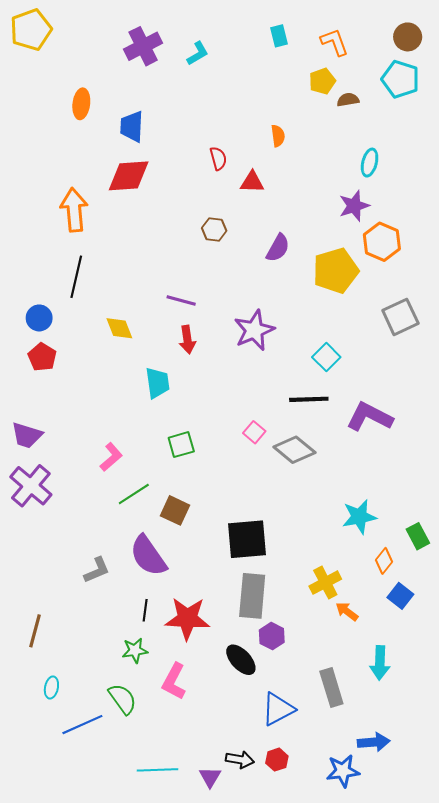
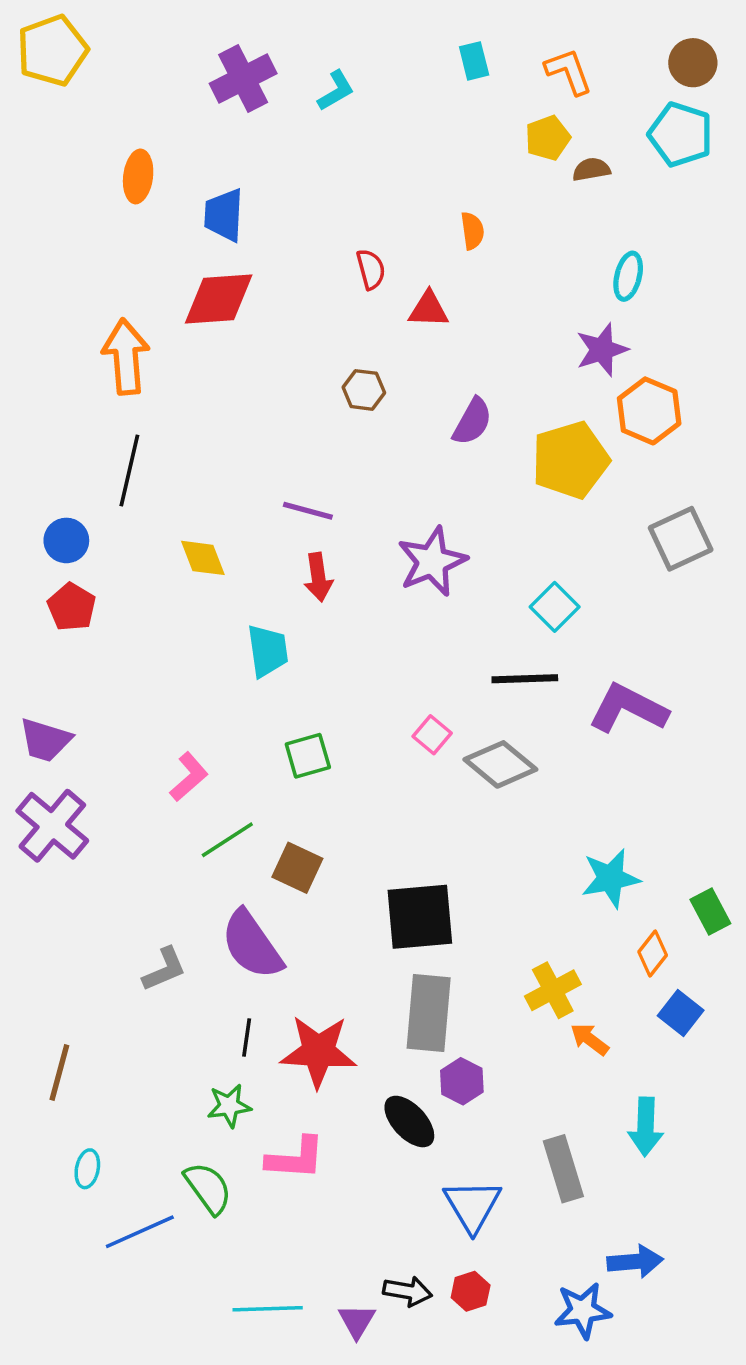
pink L-shape: (174, 681) -> (296, 1158), turned -114
blue triangle: (278, 709) -> (472, 1206), turned -33

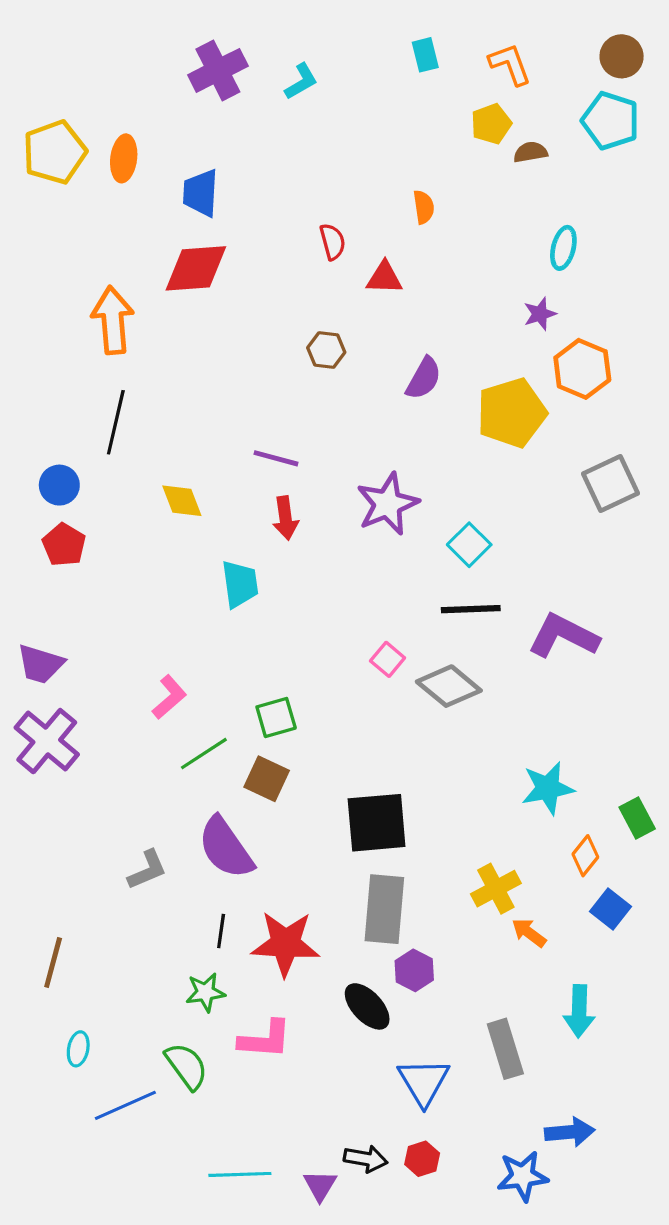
yellow pentagon: (52, 50) -> (55, 152), moved
purple star: (602, 350) -> (540, 314), size x0.7
cyan square: (555, 607) -> (469, 545), moved
green square: (308, 756) -> (276, 717), moved

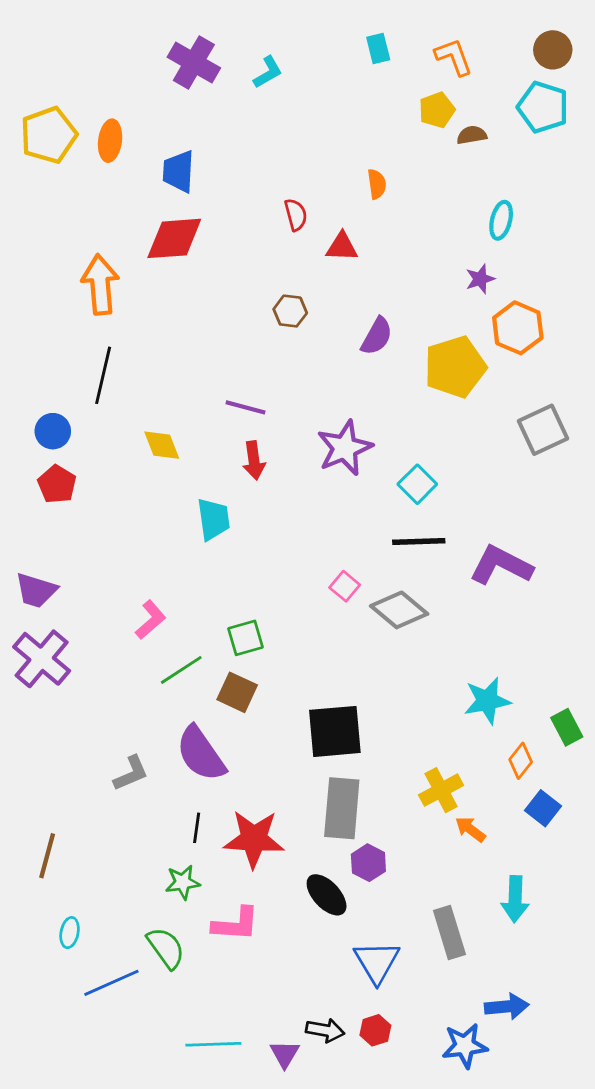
purple cross: (218, 70) -> (194, 62), turned -33

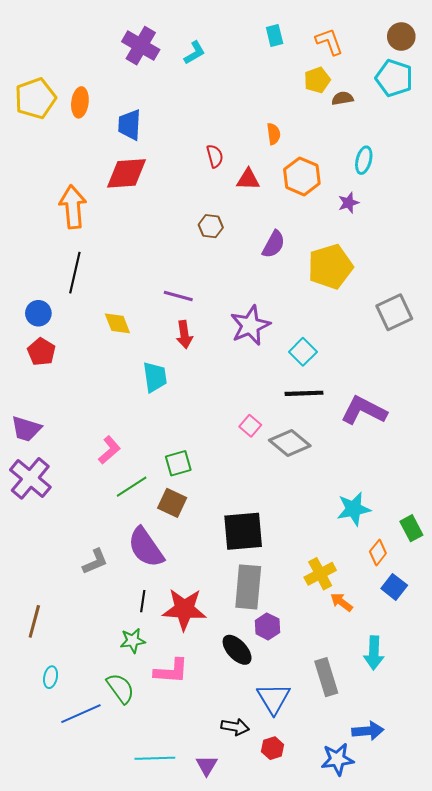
orange hexagon: (518, 328) -> (302, 176), moved
black arrow: (325, 1030) -> (235, 727), moved

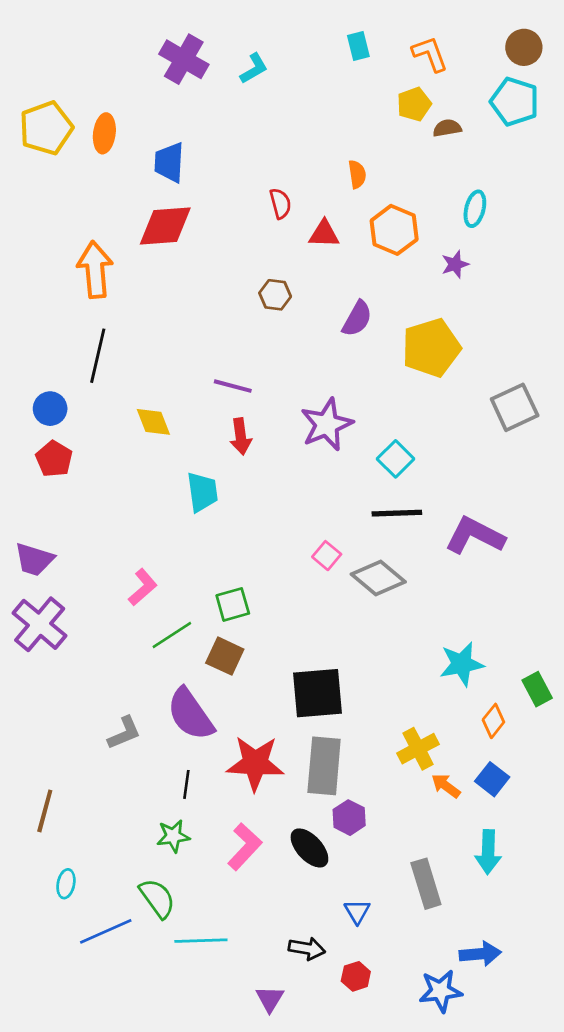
blue square: (394, 587) -> (492, 779), moved
red star: (184, 609) -> (255, 763), moved
pink L-shape: (171, 671) -> (245, 847), moved, turned -51
blue triangle: (274, 698) -> (357, 911), size x0.6
cyan line: (155, 758) -> (201, 941), moved

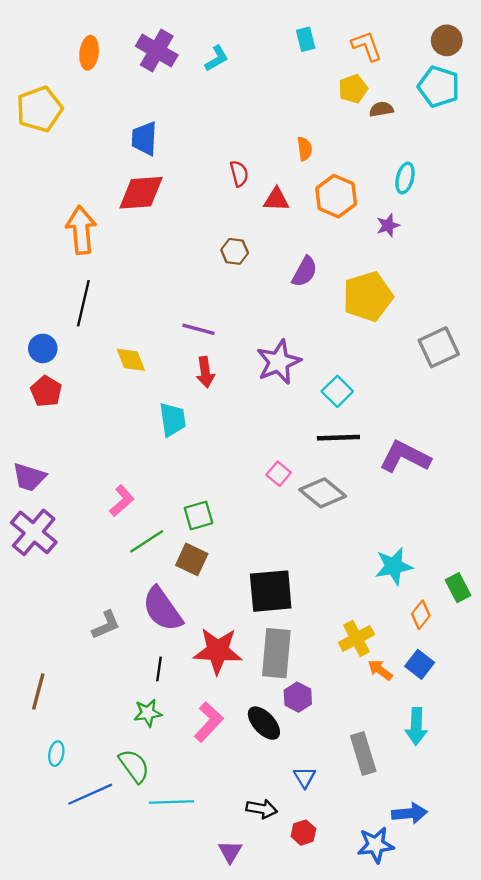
orange ellipse: (104, 133) -> (89, 53), moved

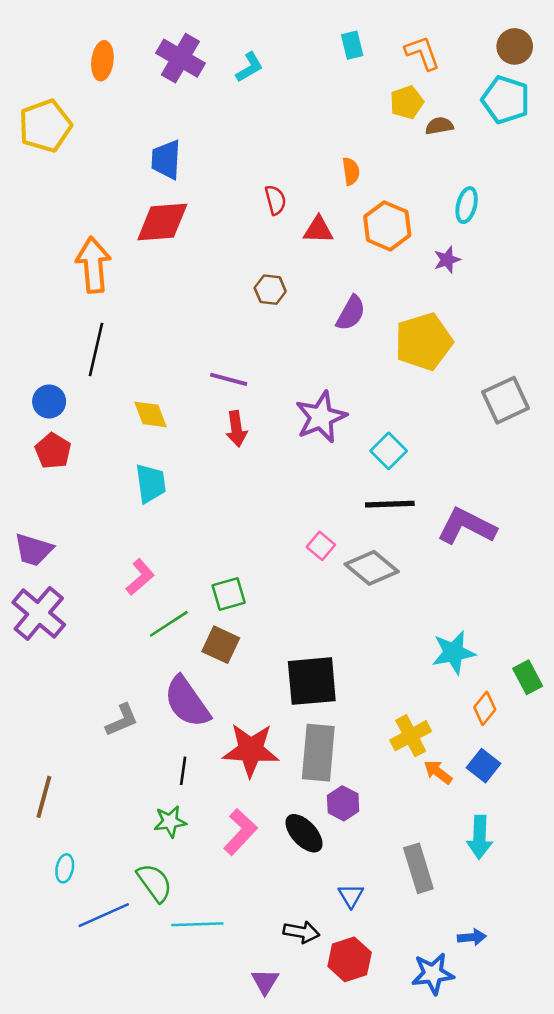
cyan trapezoid: (173, 420) -> (151, 483), moved
blue arrow: (410, 813) -> (472, 937), size x0.7
red hexagon: (303, 833) -> (350, 959), size x1.5

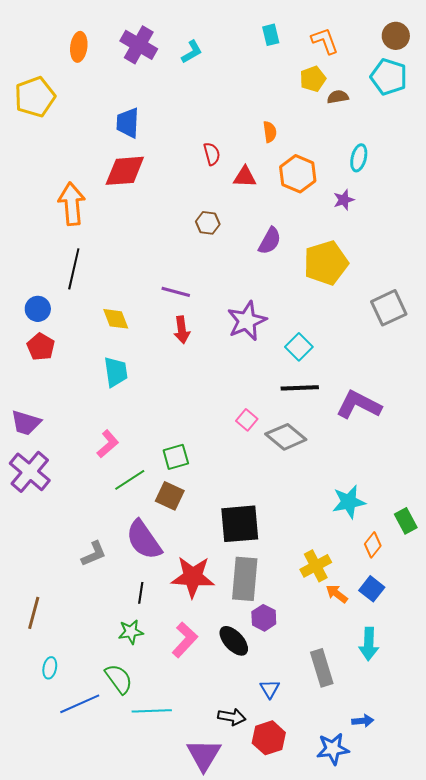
purple triangle: (265, 981) -> (204, 755), size x1.6

